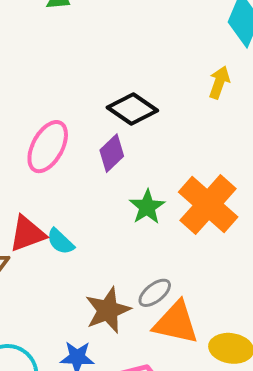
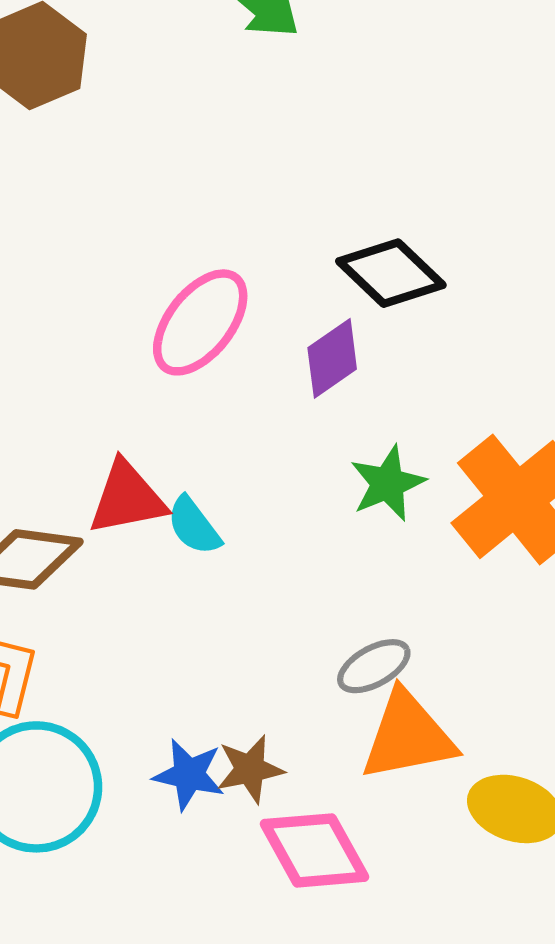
brown star: (108, 310) -> (250, 769), moved, size x0.7
orange triangle: (176, 323) -> (408, 736), turned -33

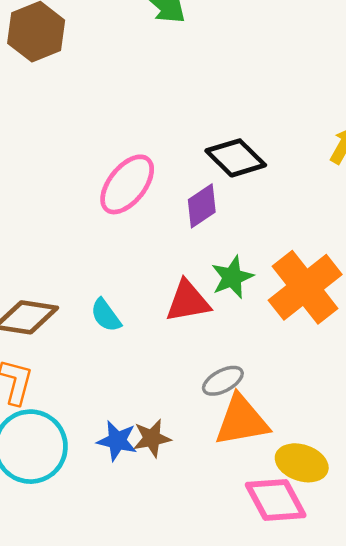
red triangle: (127, 498) -> (188, 301), moved
cyan semicircle: (194, 526) -> (106, 315), moved
pink diamond: (314, 850) -> (276, 500), moved

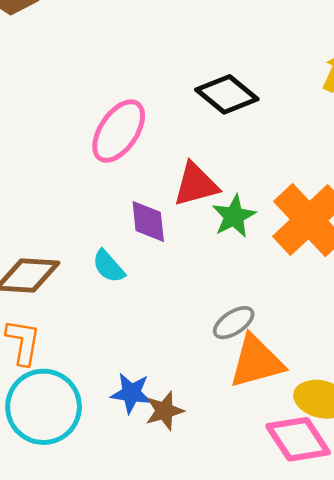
purple diamond: (202, 206) -> (148, 221), moved, turned -57
red triangle: (188, 301) -> (196, 185), moved
brown star: (152, 438) -> (164, 411), moved

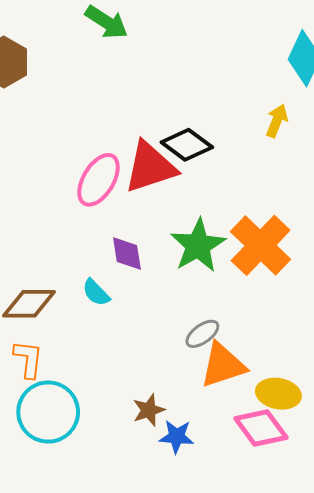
red triangle: (196, 185) -> (150, 167), moved, size x1.4
green star: (234, 216) -> (198, 246), size x1.5
blue star: (131, 393) -> (177, 437), moved

